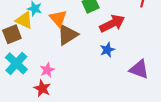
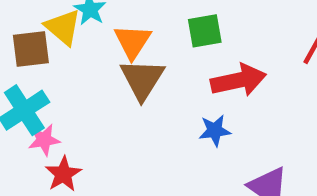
brown triangle: (67, 35) -> (142, 79), turned -40
pink star: (47, 70) -> (44, 140), moved

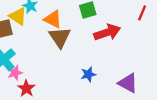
orange triangle: (133, 42) -> (53, 19), turned -30
blue star: (215, 131) -> (88, 74), moved

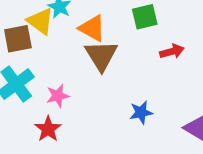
red arrow: (107, 32) -> (172, 51), size x0.6
pink star: (15, 73) -> (58, 96), moved

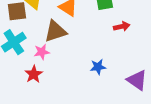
brown triangle: (101, 55) -> (55, 31), moved, turned 40

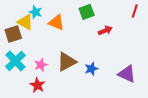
brown triangle: (55, 31) -> (67, 62), moved

